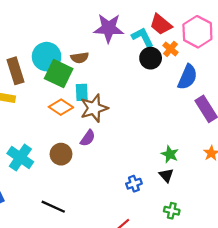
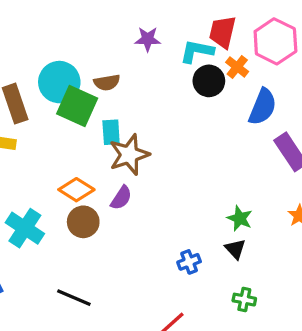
red trapezoid: (161, 24) -> (223, 32), turned 65
purple star: (109, 28) -> (148, 39), size x0.6
cyan L-shape: (143, 37) -> (197, 51), turned -50
orange diamond: (61, 107) -> (76, 190), moved

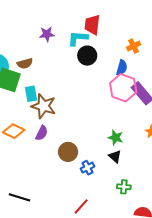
pink hexagon: (275, 41) -> (123, 88), moved
orange cross: (237, 67) -> (134, 46), moved, turned 32
blue semicircle: (263, 107) -> (122, 68), size x0.7
brown star: (129, 155) -> (44, 106), turned -30
brown circle: (83, 222) -> (68, 152), moved

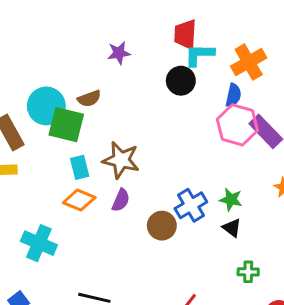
cyan L-shape: (78, 38) -> (199, 55), moved
orange cross: (134, 46) -> (249, 62), size x1.6
cyan rectangle: (31, 94) -> (80, 167), moved
blue cross: (88, 168) -> (191, 205), moved, size x1.5

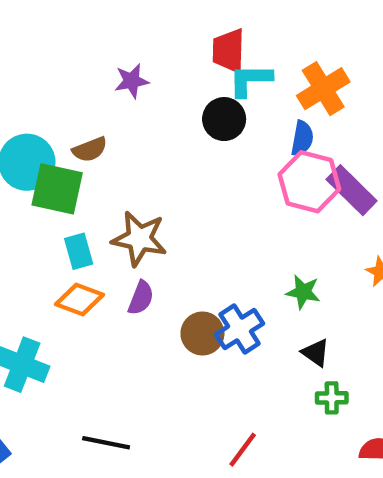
blue cross: (191, 205) -> (239, 329), moved
black triangle: (232, 228) -> (316, 353), moved

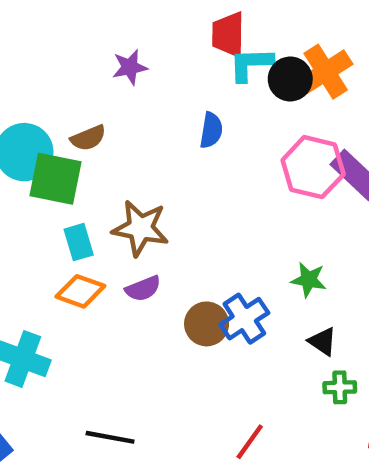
black circle: (224, 119) -> (290, 79), moved
blue semicircle: (302, 138) -> (211, 130), moved
purple semicircle: (141, 298) -> (143, 289), turned 48

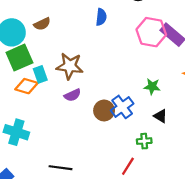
green square: (56, 179) -> (19, 58), moved, turned -32
orange diamond: (80, 291) -> (27, 86), moved
green cross: (340, 387) -> (144, 141), moved

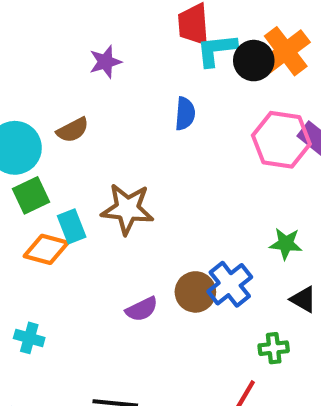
green square: (19, 58) -> (31, 195), size x0.7
purple semicircle: (73, 95) -> (142, 309), moved
cyan cross: (16, 132) -> (29, 338), size x0.6

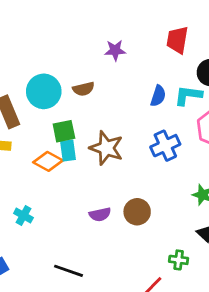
cyan L-shape: (216, 50) -> (188, 95), moved
green square: (31, 195) -> (64, 131), moved
blue cross: (230, 284) -> (165, 146), moved

